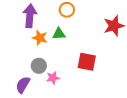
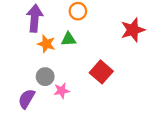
red square: (87, 62) -> (101, 72), turned 30

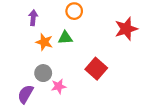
purple arrow: (35, 18) -> (33, 18), size x0.6

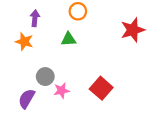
orange star: (44, 42) -> (24, 42), moved
red square: (96, 69) -> (101, 88), moved

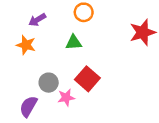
purple arrow: (35, 18) -> (37, 20), turned -126
red square: (101, 88) -> (87, 79), moved

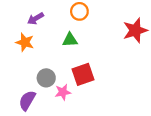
red square: (87, 79) -> (83, 74), turned 30

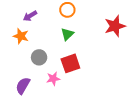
green triangle: (70, 40) -> (67, 34), moved, turned -40
gray circle: (46, 78) -> (39, 57), moved

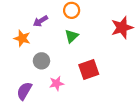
purple arrow: (30, 16) -> (40, 21), moved
red square: (70, 63) -> (89, 69), moved

